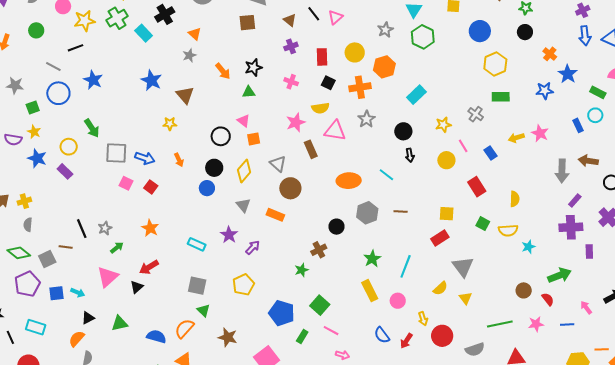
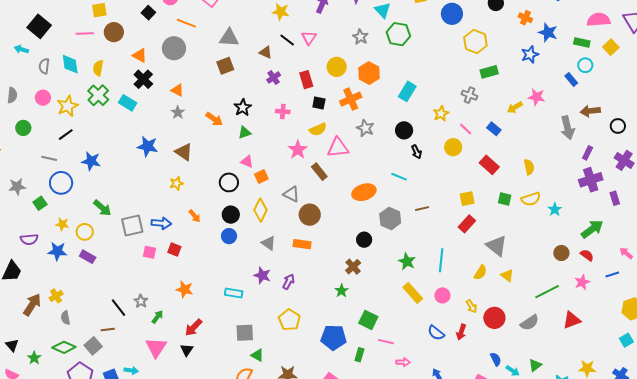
yellow star: (34, 132) -> (62, 224), moved

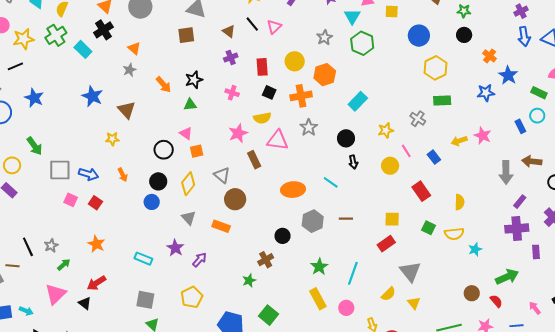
black triangle: (187, 350) -> (85, 303), turned -40

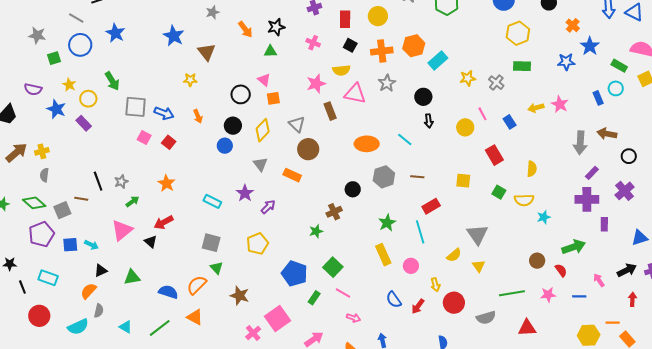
orange hexagon: (325, 75) -> (414, 46), moved
yellow star: (386, 130) -> (468, 78), moved
red rectangle: (386, 244) -> (431, 206), moved
cyan line: (353, 273) -> (420, 232), turned -40

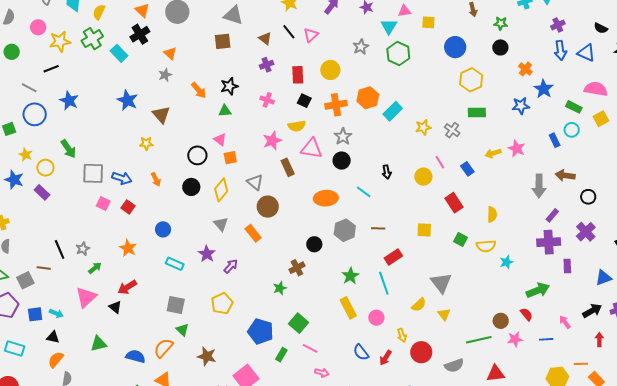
black circle: (423, 97) -> (342, 161), moved
blue circle: (225, 146) -> (163, 229), moved
orange rectangle: (292, 175) -> (253, 233), turned 30
brown circle: (537, 261) -> (501, 321), moved
black triangle: (101, 271) -> (53, 337), moved, turned 40

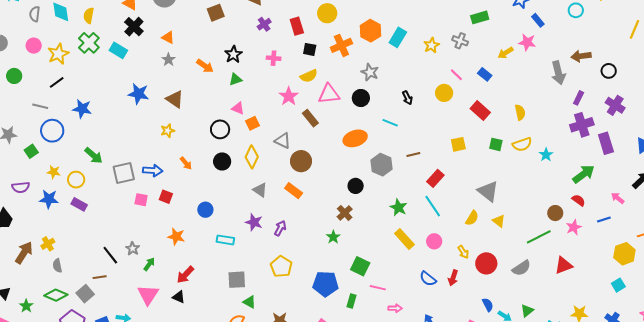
gray star: (343, 137) -> (370, 72), moved
blue rectangle: (555, 140) -> (538, 20), moved
purple rectangle: (567, 266) -> (606, 143), size x1.5

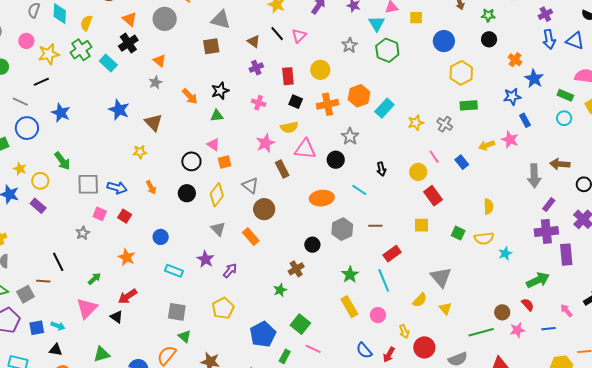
red rectangle: (480, 110) -> (433, 196), moved
gray star: (133, 249) -> (83, 233), moved
blue pentagon: (325, 284) -> (263, 334), turned 30

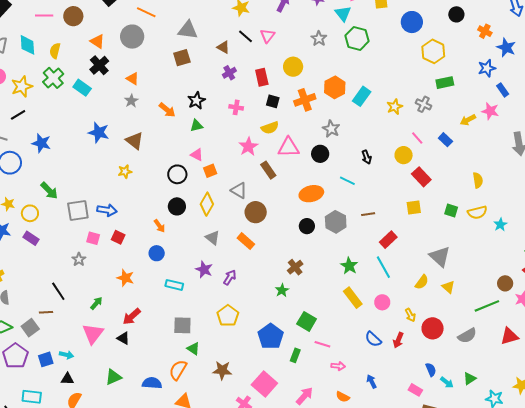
orange arrow: (151, 187) -> (159, 226), moved
black circle: (312, 245) -> (307, 226), moved

